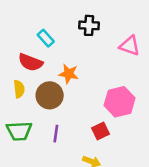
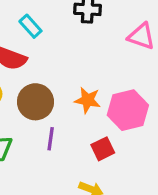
orange star: (69, 74) -> (88, 100), moved
purple line: (56, 134) -> (51, 139), moved

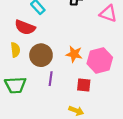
red square: (103, 149) -> (84, 85), turned 32

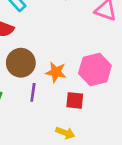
orange star: (74, 54) -> (56, 72), moved

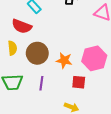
purple line: (33, 92) -> (41, 83), moved

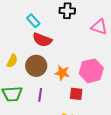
red semicircle: (22, 26) -> (42, 40), moved
yellow semicircle: (12, 48) -> (12, 61), turned 32

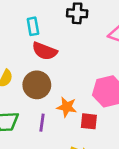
cyan rectangle: (33, 21) -> (33, 26), turned 32
orange star: (62, 73) -> (67, 107), moved

